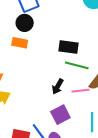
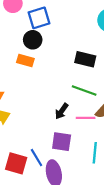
black rectangle: (69, 47) -> (85, 59), moved
purple square: (60, 115) -> (62, 142), turned 30

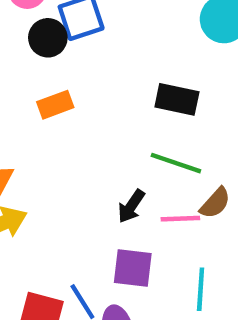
black circle: (33, 40) -> (48, 38), moved
orange rectangle: (25, 60) -> (55, 105), turned -35

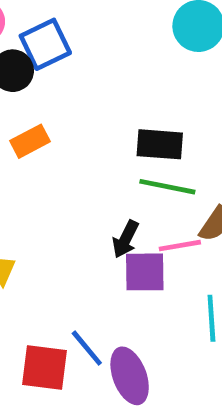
black rectangle: (177, 99) -> (160, 144), moved
purple square: (133, 268) -> (145, 272), moved

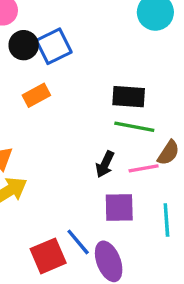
blue square: (45, 44) -> (54, 46), moved
purple square: (145, 272) -> (119, 207), moved
red square: (45, 367) -> (48, 256), turned -30

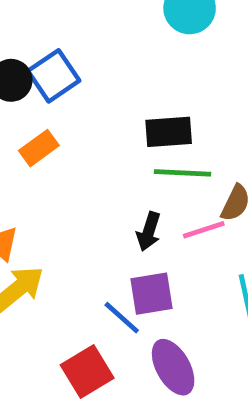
purple square: (119, 207) -> (152, 294), moved
blue line: (78, 242) -> (122, 318), moved

